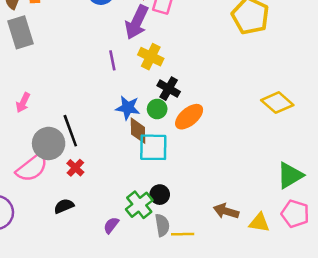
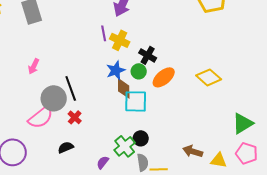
yellow cross: (151, 57) -> (120, 40), moved
yellow diamond: (277, 103) -> (209, 77), moved
blue star: (128, 108) -> (116, 70), turned -30

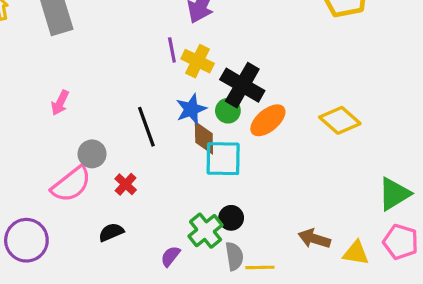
black cross: (148, 55) -> (242, 85), size x1.5
black line: (71, 88) -> (146, 127), moved
gray circle: (54, 98) -> (92, 154), size x0.7

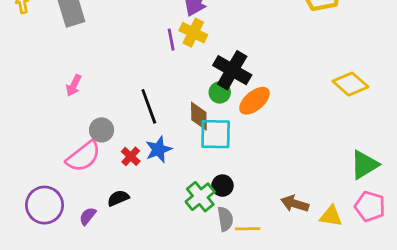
yellow cross: (198, 61) -> (193, 33), moved
blue star: (191, 109) -> (159, 149), moved
yellow diamond: (340, 120) -> (350, 84), moved
purple semicircle: (170, 256) -> (88, 216), moved

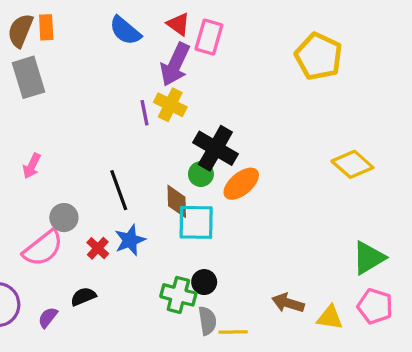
green cross: (200, 197) -> (178, 295), turned -36

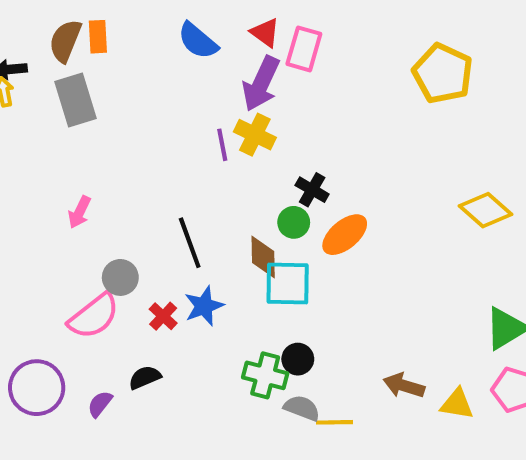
black cross: (215, 148) -> (312, 190), size x0.6
gray semicircle: (207, 321) -> (302, 408), turned -60

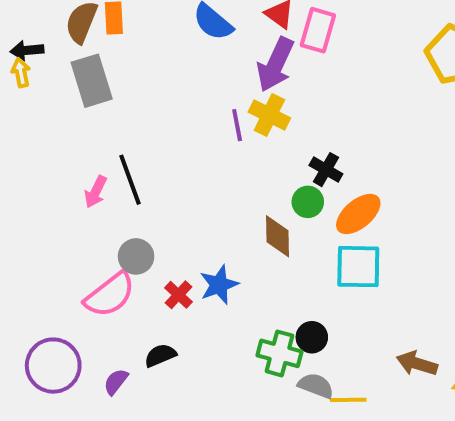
black line: (190, 243) -> (130, 180), moved
cyan square: (288, 284) -> (358, 267), moved

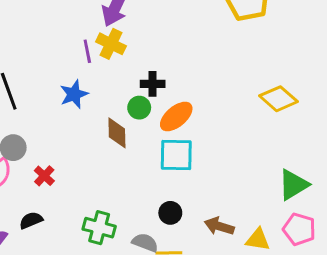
black cross: (326, 170) -> (153, 84), turned -30
blue star: (219, 285) -> (74, 94), moved
black circle: (312, 337) -> (170, 213), moved
green cross: (279, 353) -> (99, 228), moved

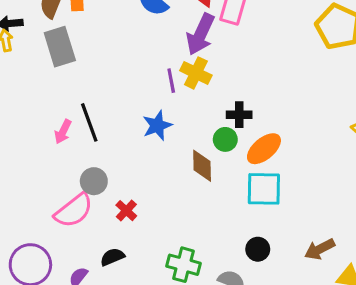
brown arrow: (219, 226) -> (320, 249), moved, turned -44

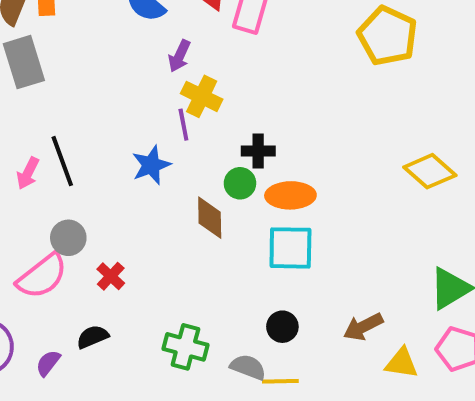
purple arrow: (201, 34) -> (179, 56), moved, size x0.6
purple line: (171, 81) -> (183, 125), moved
orange ellipse: (264, 149) -> (290, 195), turned 39

